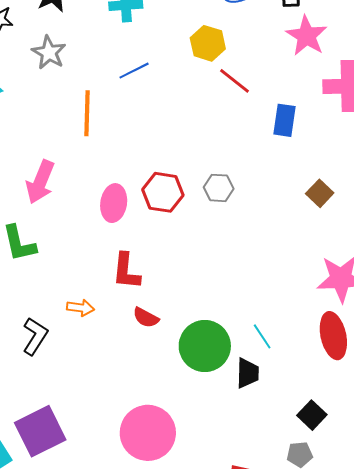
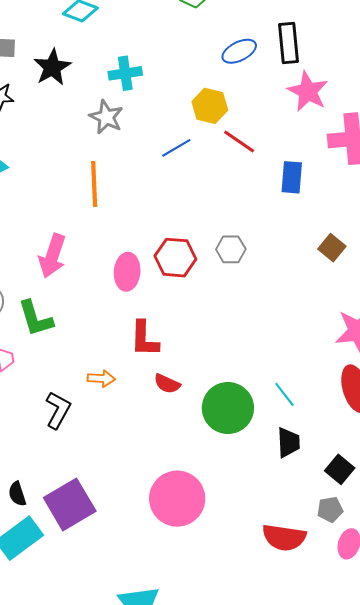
gray star: (49, 53) -> (106, 117), moved
blue line: (134, 71) -> (176, 148), moved
black trapezoid: (248, 373) -> (288, 442), moved

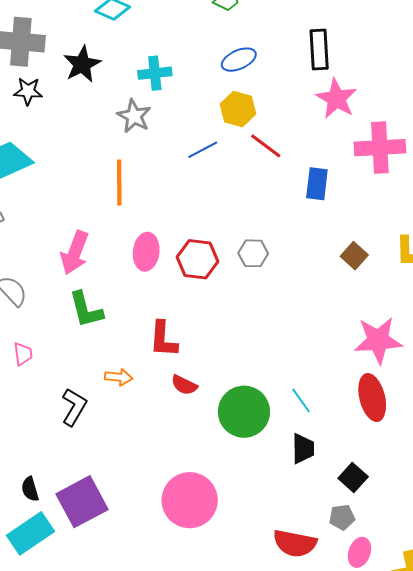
blue ellipse: (239, 51) -> (239, 60), moved
pink ellipse: (127, 272) -> (146, 252), moved
green L-shape: (36, 319) -> (86, 310), moved

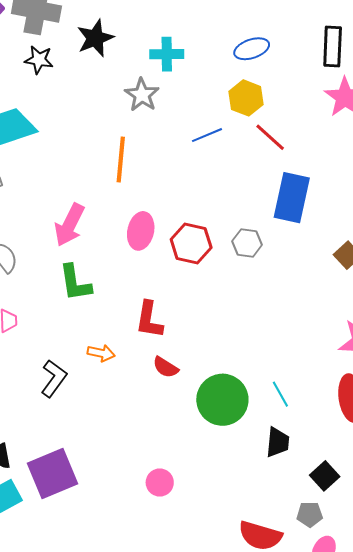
blue rectangle: (317, 184) -> (292, 198), moved, size x1.5
pink circle: (190, 500) -> (160, 482), size x0.5

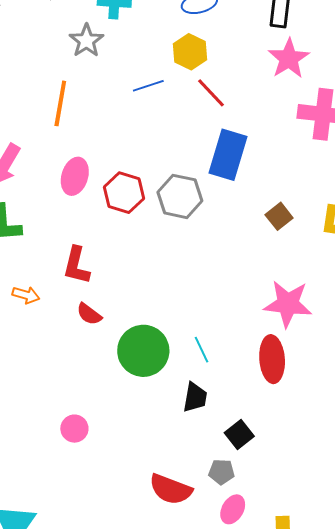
gray hexagon: (247, 243) -> (180, 196), size x1.5

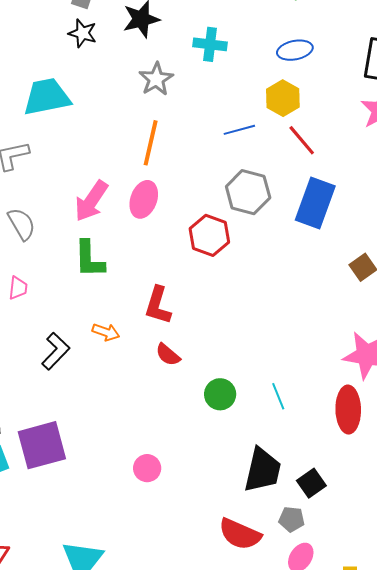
gray star: (86, 41) -> (156, 79), moved
pink ellipse: (75, 176) -> (144, 199), moved
gray hexagon: (180, 196) -> (248, 192), moved
green circle: (143, 351) -> (220, 394), size x0.6
black trapezoid: (195, 397) -> (263, 470), moved, size x1.5

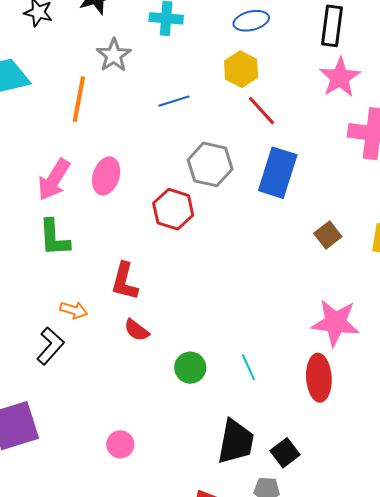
blue line: (239, 130) -> (174, 101), moved
orange line: (151, 143) -> (79, 99), moved
black L-shape: (56, 351) -> (50, 346), moved

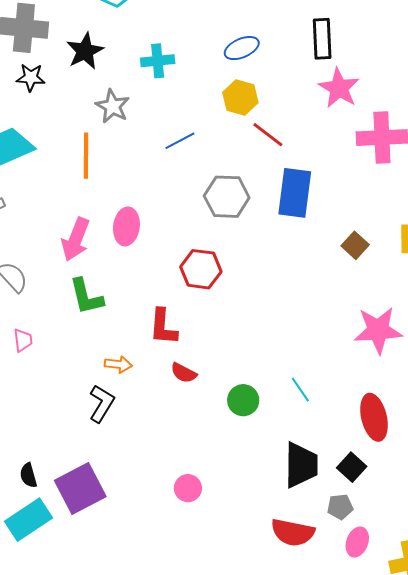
red hexagon: (173, 209) -> (201, 269), moved
red ellipse: (319, 378) -> (374, 417), moved

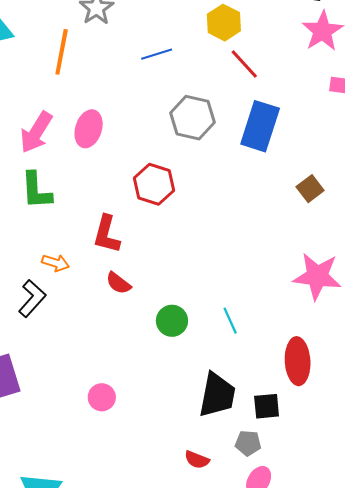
black square: (352, 467) -> (267, 406), turned 32
red semicircle: (293, 532) -> (197, 460), size x0.6

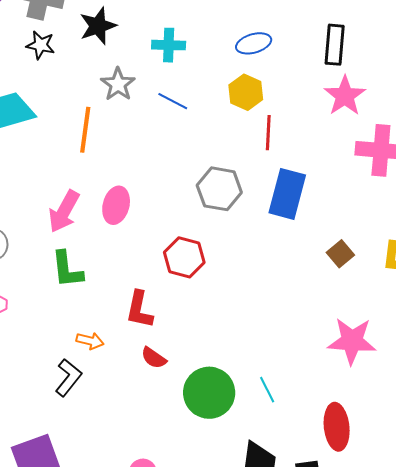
blue line: (157, 54) -> (173, 101), moved, turned 48
red line: (244, 64) -> (268, 133), turned 48
green circle: (172, 321) -> (209, 393), size x1.6

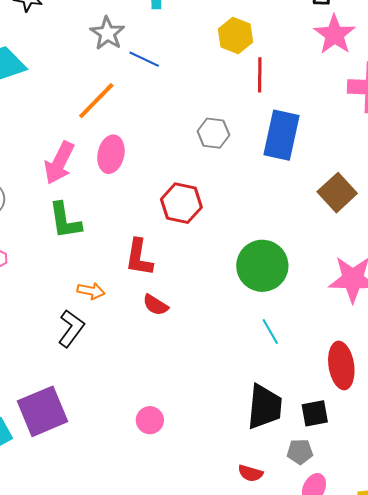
blue line: (173, 101) -> (144, 59), moved
orange line: (85, 130) -> (96, 101), moved, turned 39
gray hexagon: (219, 189) -> (213, 133), size x0.7
brown square: (340, 254) -> (337, 193), size x1.4
green circle: (209, 393) -> (262, 266), moved

